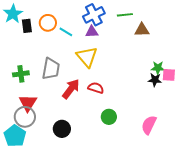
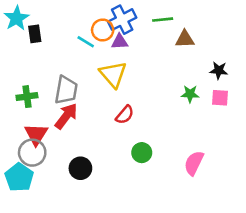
orange circle: (48, 23) -> (103, 30), moved
green star: (158, 68) -> (190, 94), moved
black star: (155, 80) -> (219, 70), moved
red semicircle: (96, 88) -> (125, 115), turned 112
red arrow: (71, 89) -> (66, 116), moved

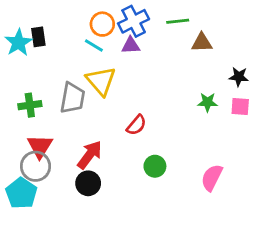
cyan star: (17, 18) -> (18, 43), moved
orange circle: (103, 30) -> (102, 24), moved
yellow triangle: (113, 74) -> (101, 81), moved
red arrow: (66, 116) -> (90, 155), moved

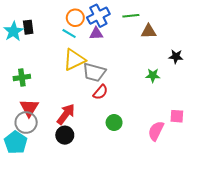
yellow triangle: (101, 81) -> (74, 60), turned 45
gray trapezoid: (72, 98) -> (94, 72), moved, turned 95
pink square: (240, 107) -> (177, 116), moved

